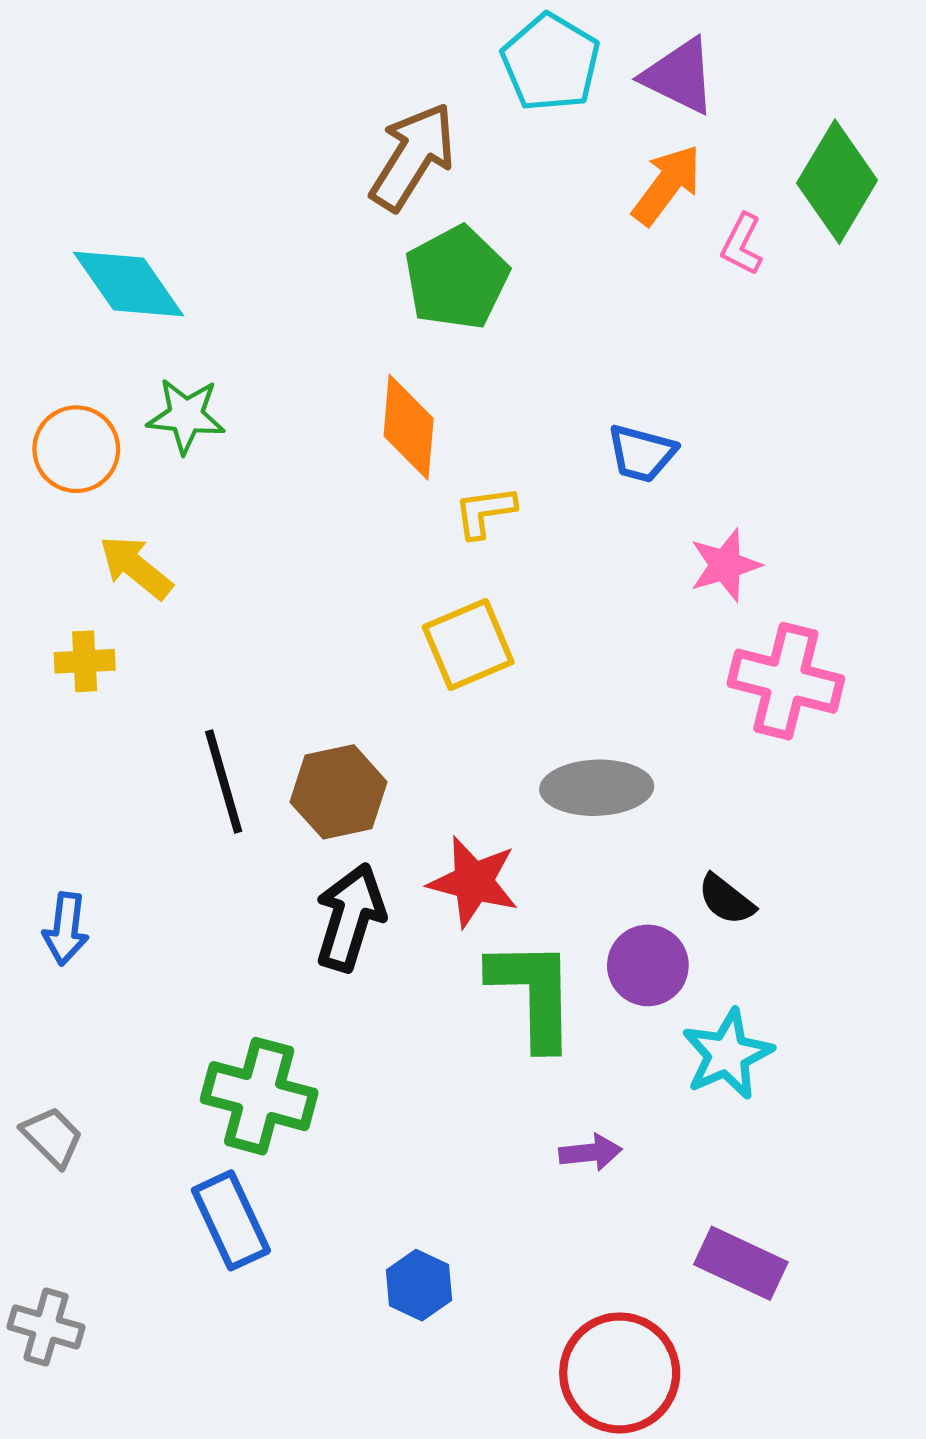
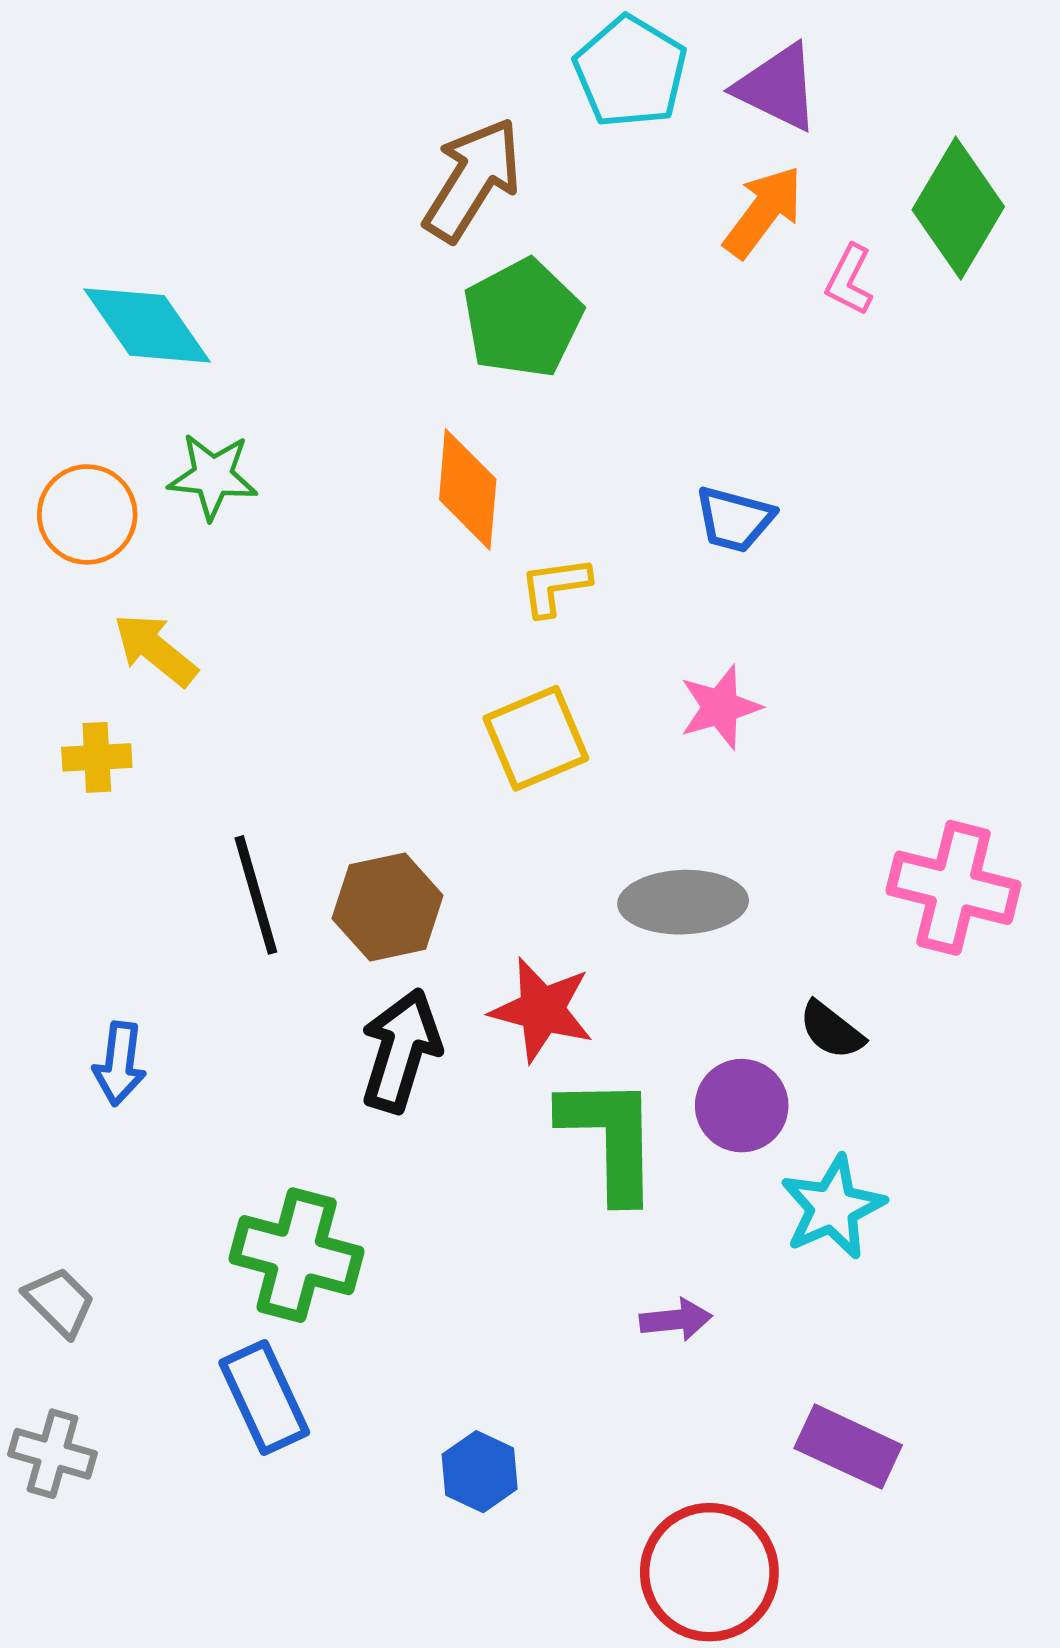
pink star: (725, 565) -> (720, 707), moved
pink cross: (786, 681) -> (953, 888), moved
blue arrow: (66, 929) -> (120, 1064), moved
gray cross: (46, 1327) -> (53, 1454), moved

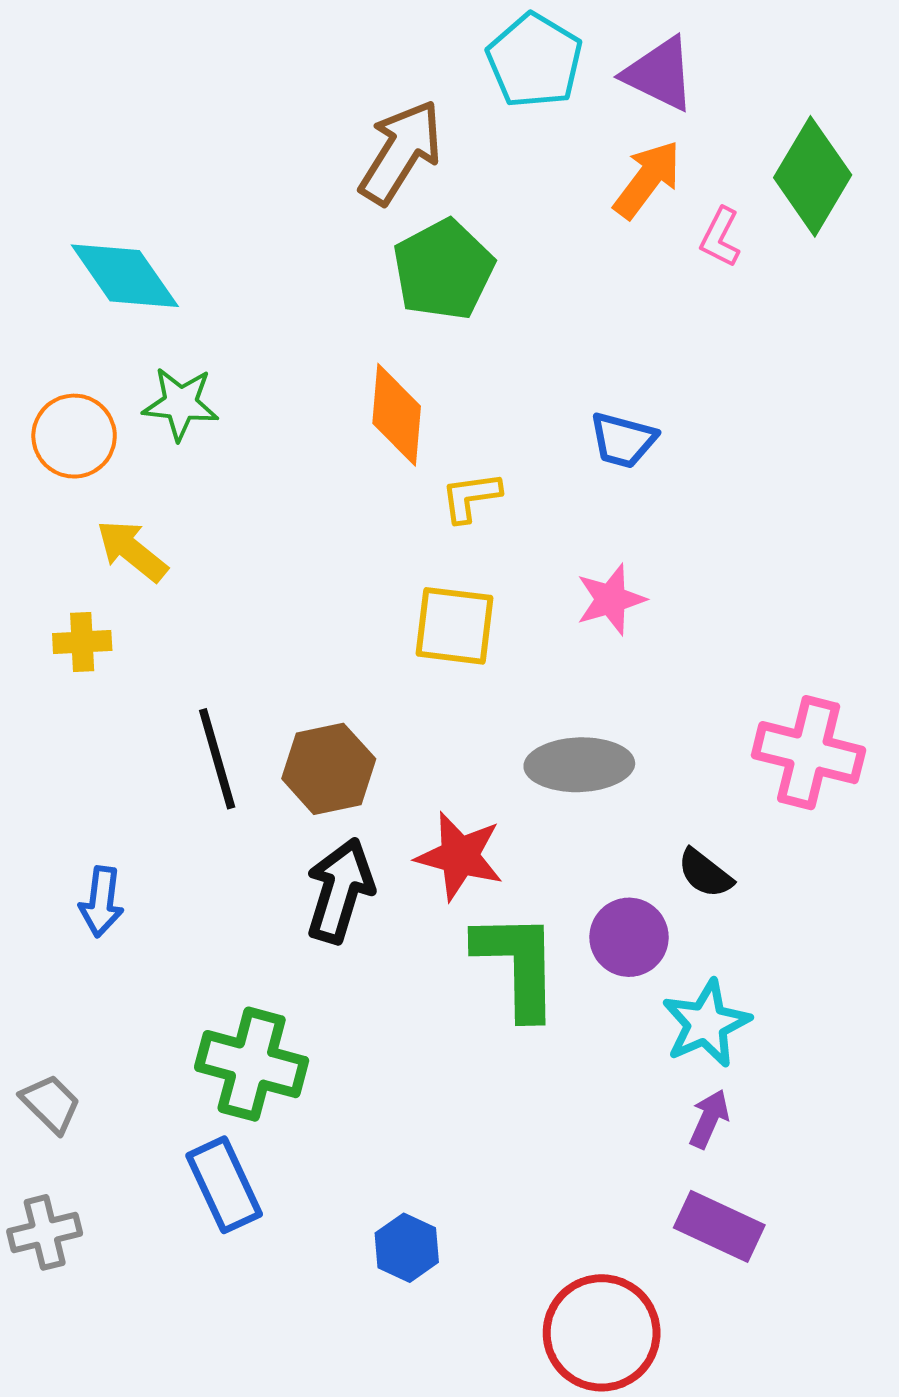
yellow square: (536, 738) -> (454, 626), turned 30
purple arrow: (676, 1320) -> (709, 1119), moved, turned -60
gray cross: (53, 1454) -> (45, 1232), turned -30

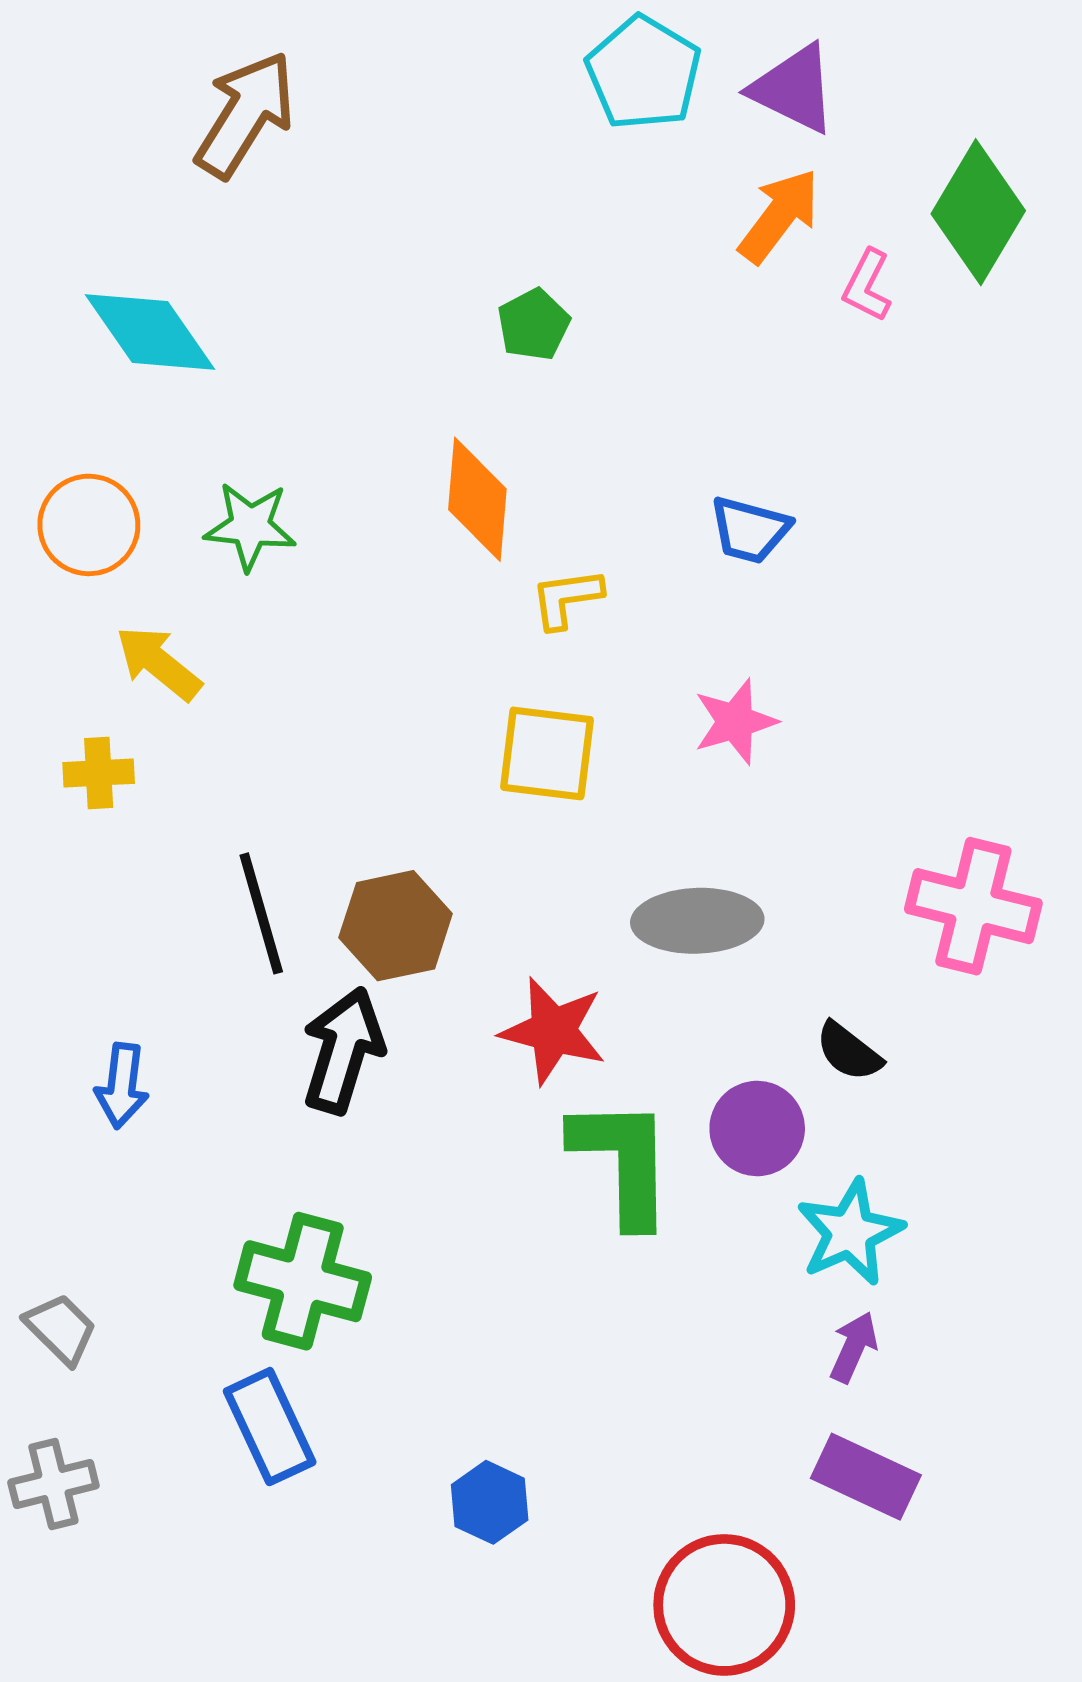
brown arrow: (401, 152) -> (245, 114), moved
green pentagon: (443, 270) -> (534, 325), size x0.6
green star: (181, 404) -> (250, 526), moved
black arrow: (340, 891) -> (343, 1050), moved

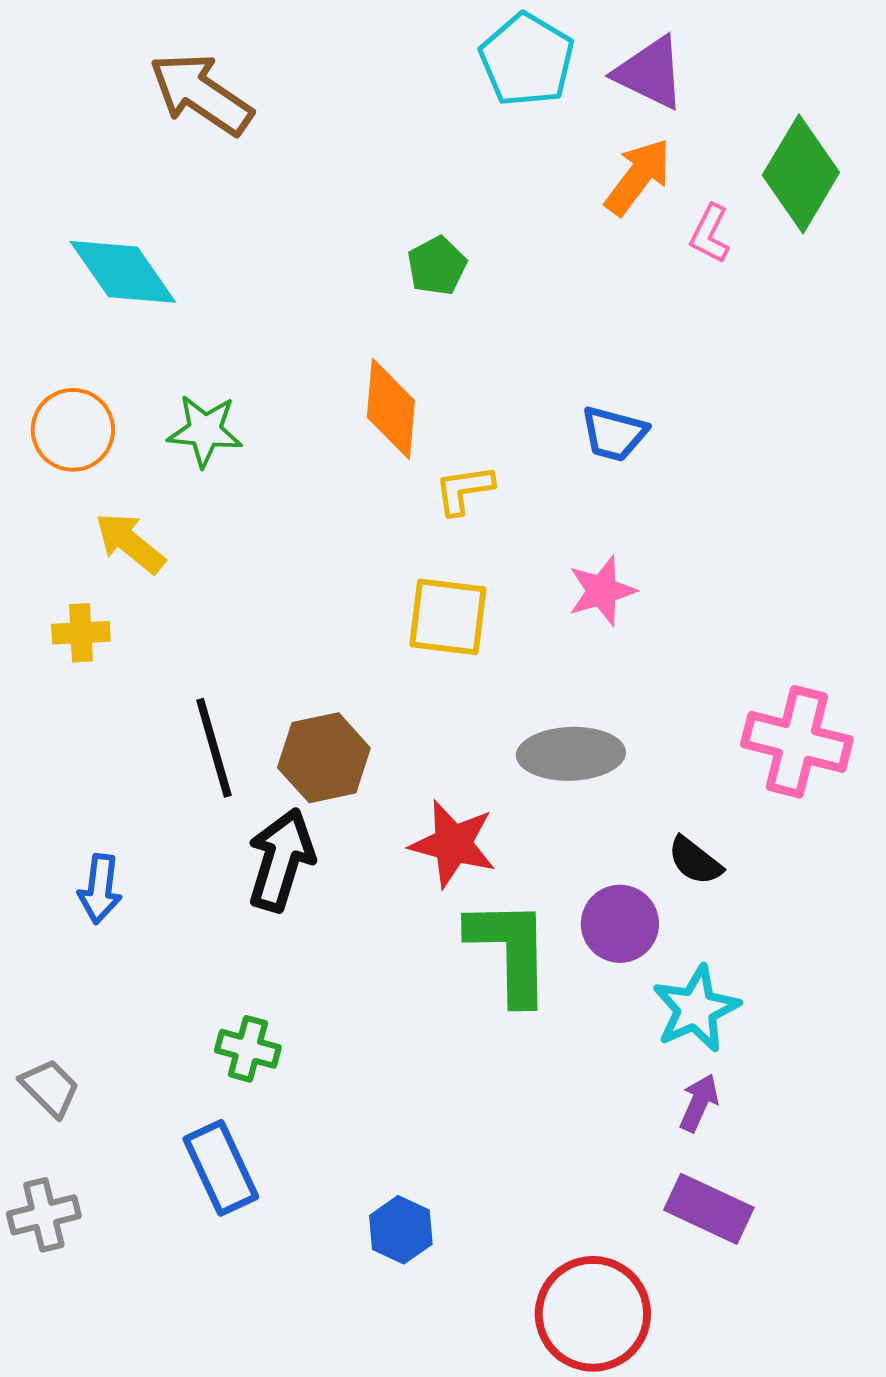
brown arrow: (245, 114) -> (201, 94), turned -88
green cross: (303, 1281) -> (248, 1049), size x0.6

